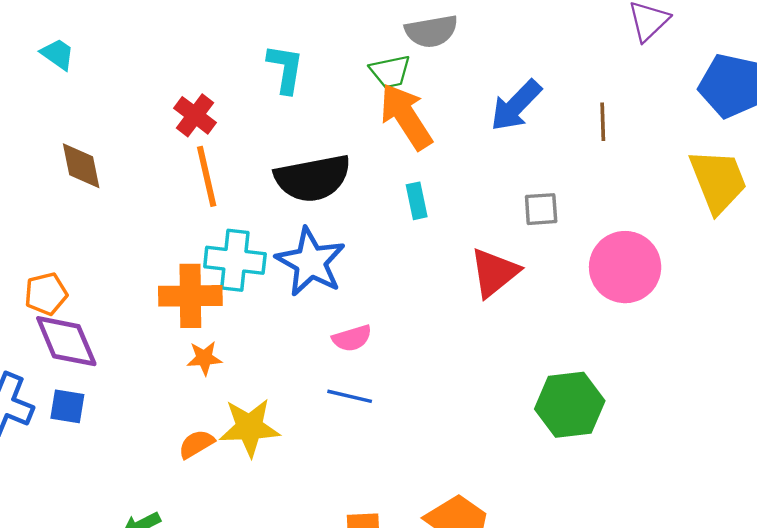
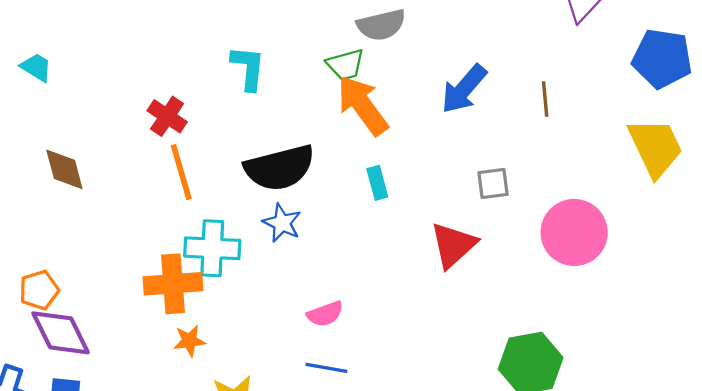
blue star: (311, 262) -> (282, 223), moved, size x0.6

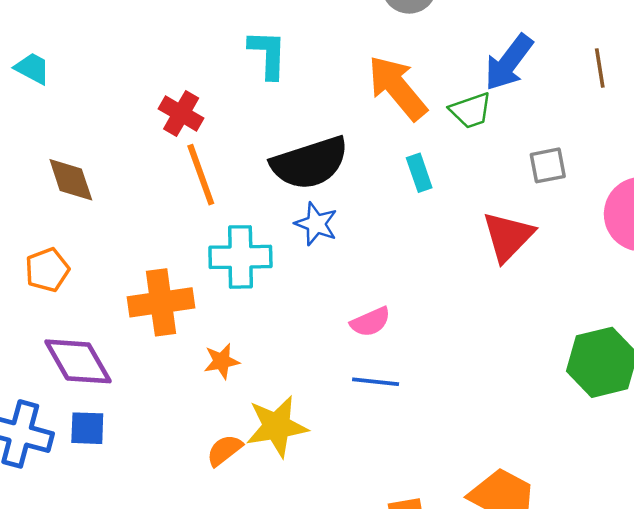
green trapezoid: (345, 65) -> (471, 110), moved
orange cross: (173, 284) -> (161, 302), moved
orange pentagon: (39, 290) -> (47, 270), moved

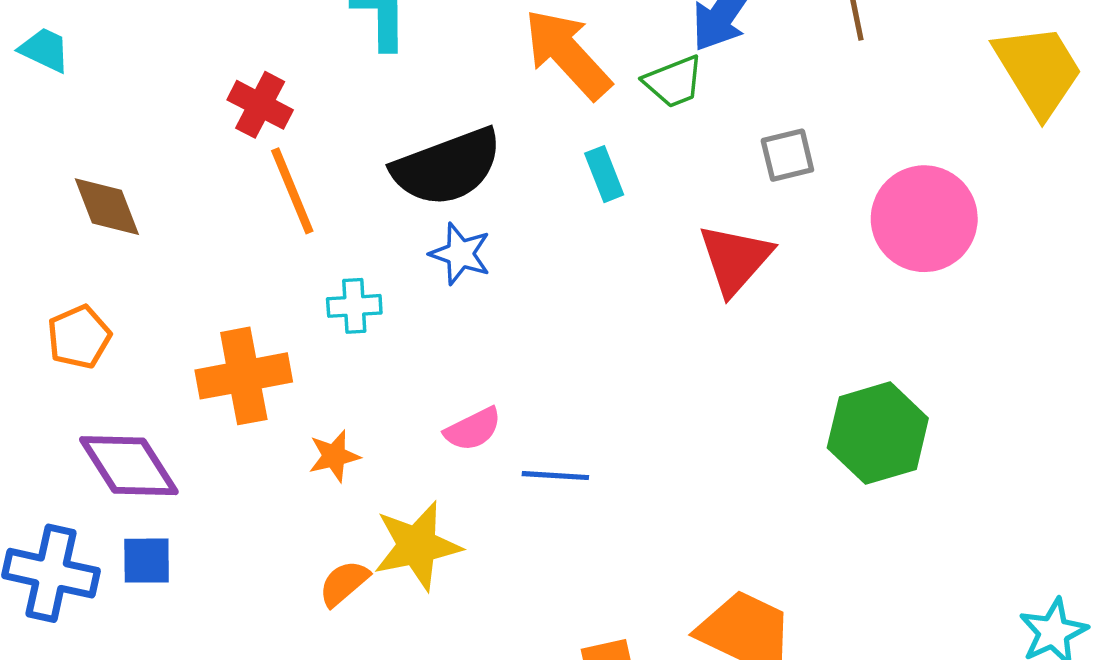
cyan cross: (240, 257) -> (354, 306), size x0.6
pink semicircle: (370, 322) -> (473, 429), moved

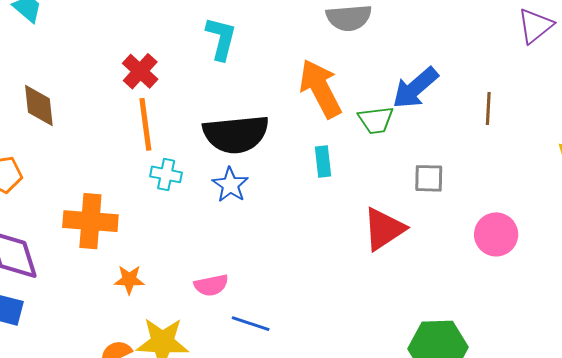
pink circle: (924, 219) -> (496, 234), size x0.7
cyan cross: (354, 306) -> (166, 174), moved

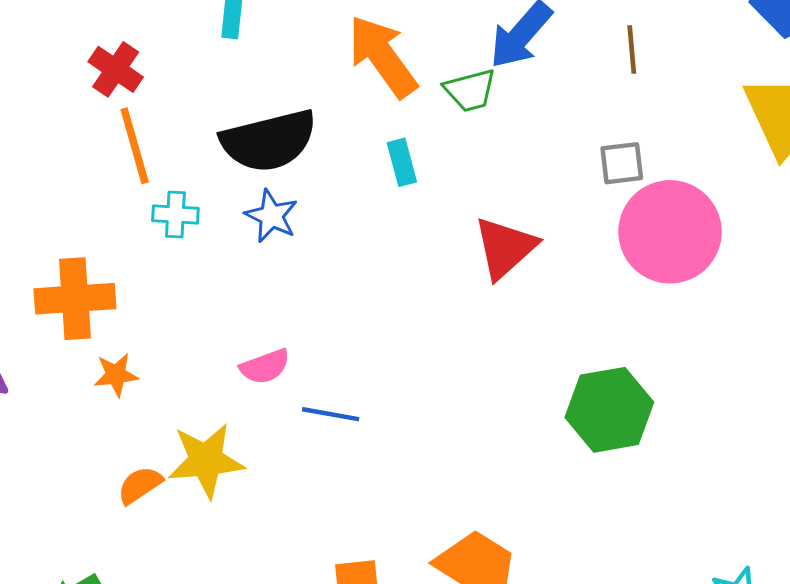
gray square: (429, 178) -> (622, 163), moved
pink circle: (496, 234) -> (670, 232), size x1.6
orange star: (129, 280) -> (116, 375), moved

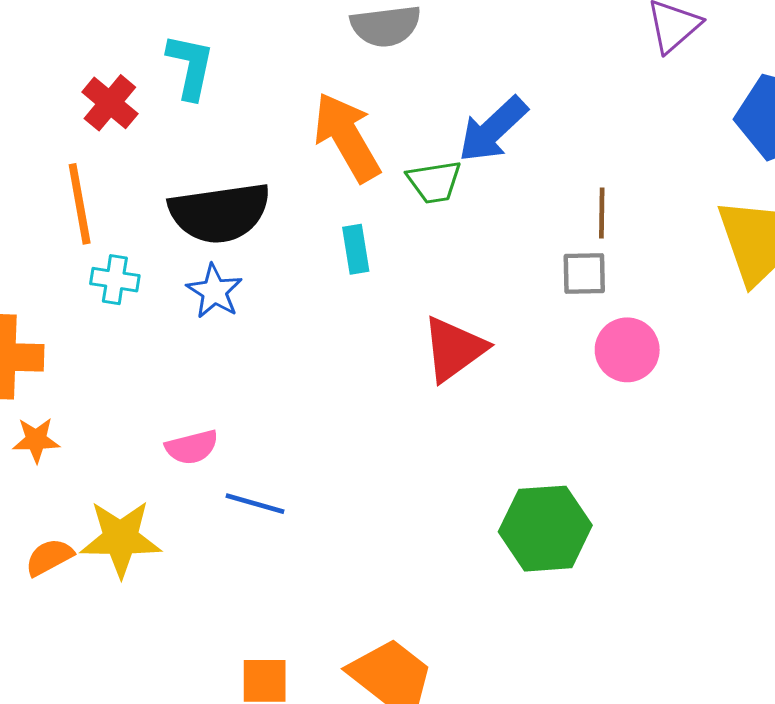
brown line: (632, 49) -> (602, 213), moved
red cross: (116, 69) -> (110, 103), moved
pink circle: (670, 232) -> (627, 350), size x0.6

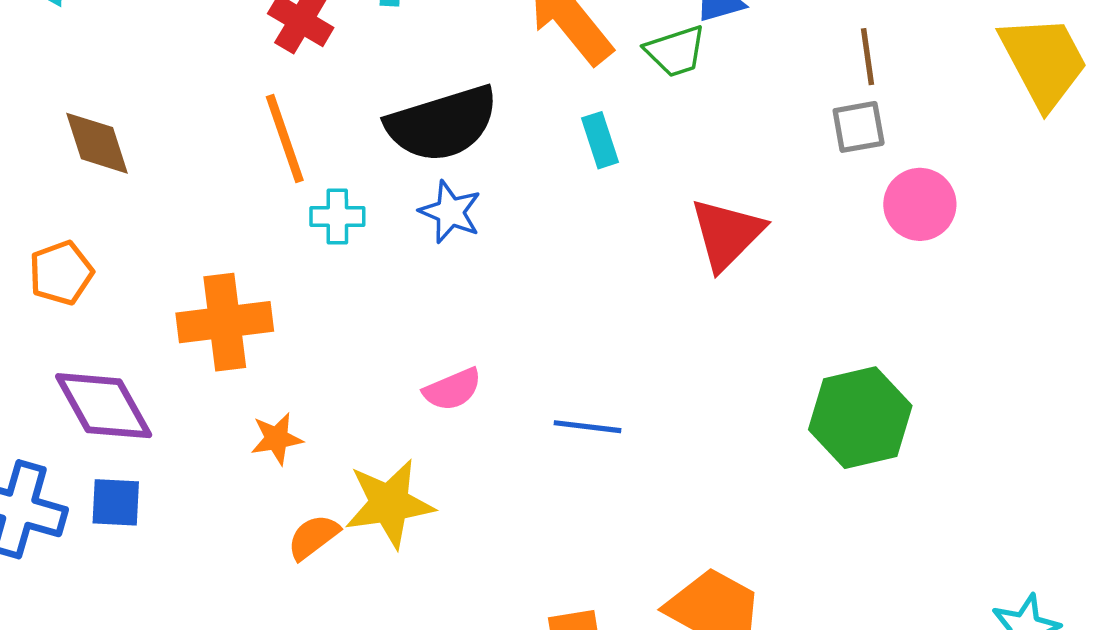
orange star: (36, 440) -> (277, 439), moved
blue line: (255, 504) -> (588, 427), moved

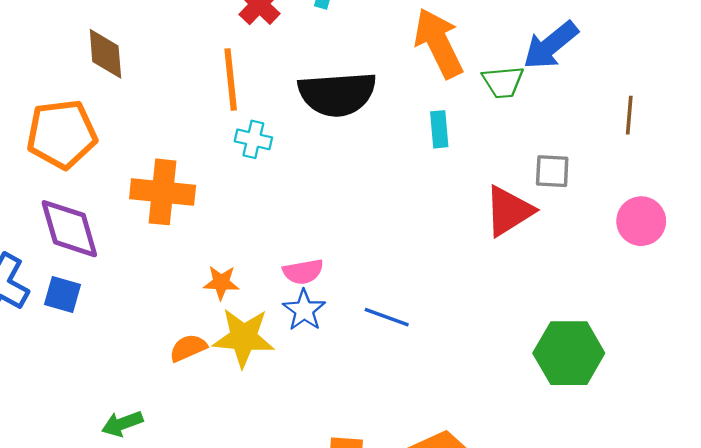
gray square: (859, 127) -> (552, 171), moved
blue star: (450, 212) -> (304, 310), moved
orange pentagon: (61, 273) -> (62, 134), size x1.6
orange star: (277, 439) -> (221, 283), moved

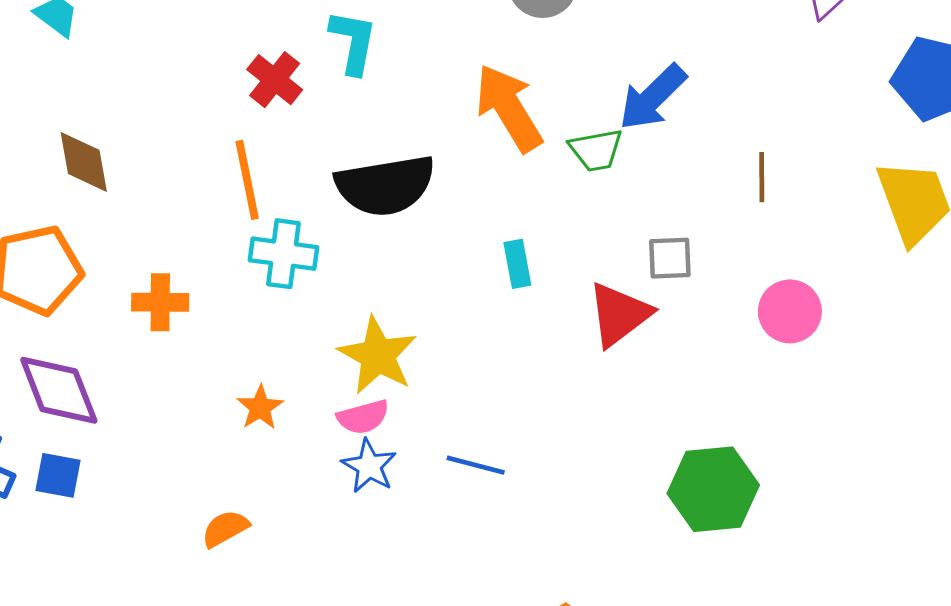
cyan rectangle: (439, 129) -> (517, 264), moved
cyan cross: (253, 139) -> (284, 254), size x1.4
orange cross: (163, 192) -> (160, 302), moved, size x0.7
orange star: (221, 283) -> (260, 407), moved, turned -30
yellow star: (244, 338) -> (378, 355), moved, turned 30

